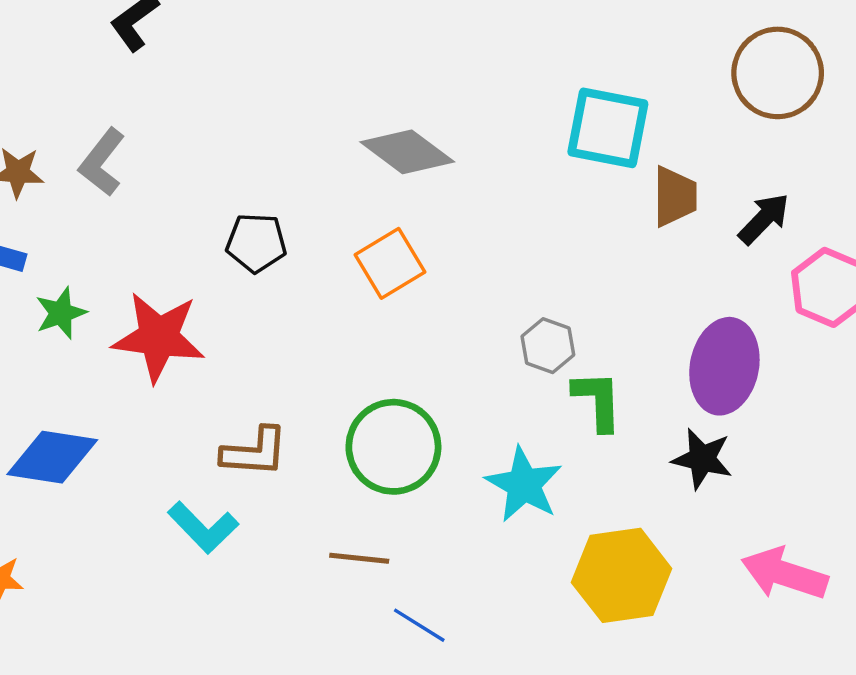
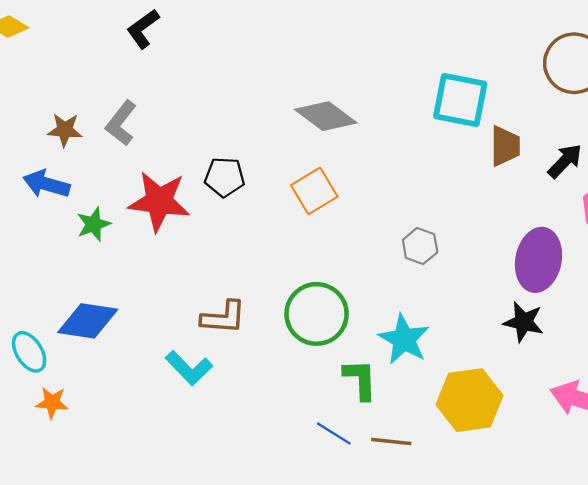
red star: (159, 337) -> (159, 201), moved
green L-shape: (598, 401) -> (360, 379), moved
brown line: (359, 558) -> (391, 442), moved

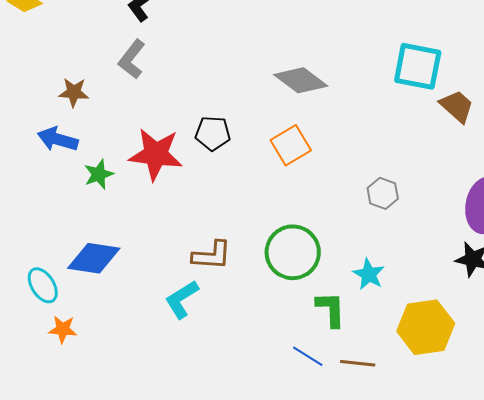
gray L-shape: (121, 123) -> (132, 59), moved
brown trapezoid: (505, 146) -> (457, 106), turned -48
cyan star: (404, 339) -> (369, 274), size x0.7
cyan L-shape: (189, 368) -> (182, 299), turned 102

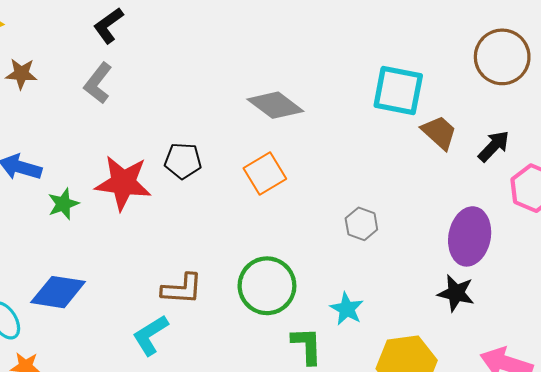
brown star: (74, 92) -> (21, 74), moved

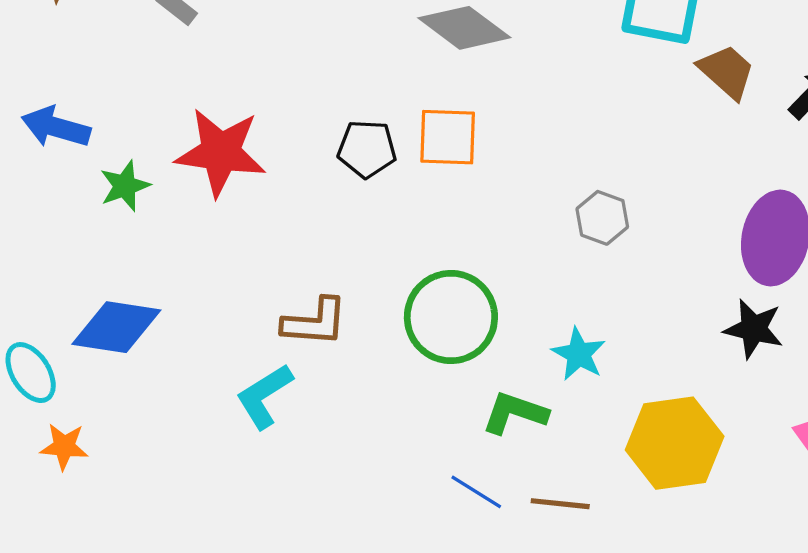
black pentagon: (183, 161) -> (367, 149), moved
orange square: (265, 173) -> (448, 137), turned 33
green L-shape: (307, 346) -> (515, 413), turned -69

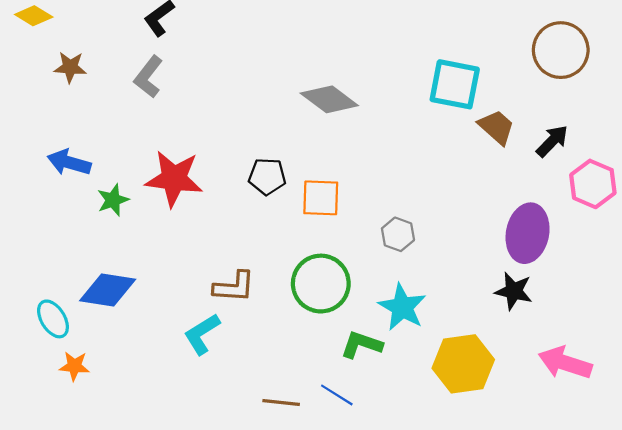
orange square: (448, 137) -> (321, 198), moved
gray hexagon: (602, 218) -> (398, 234), moved
cyan star: (579, 354) -> (402, 307), size x1.4
brown line: (560, 504) -> (281, 402), moved

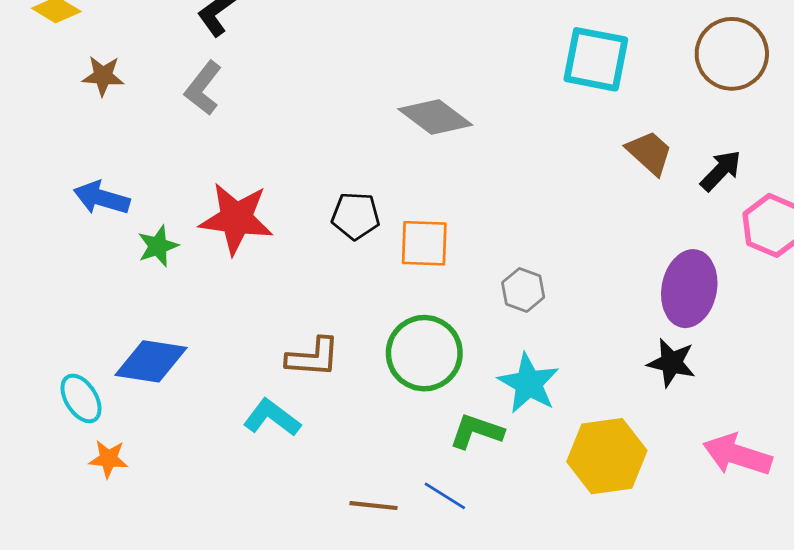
cyan square: (455, 84) -> (596, 59), moved
cyan L-shape: (202, 334) -> (272, 418), turned 69

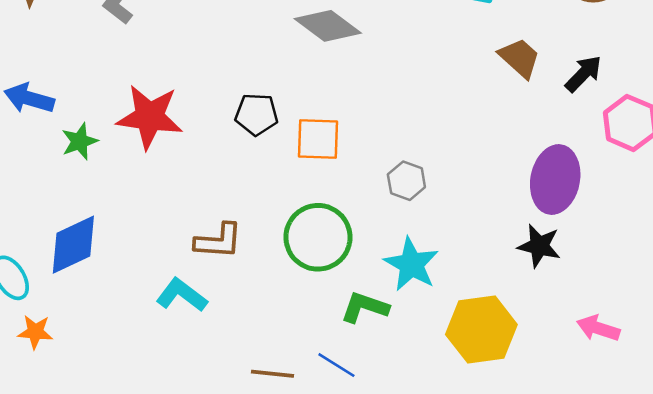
blue diamond: (151, 361) -> (73, 245), turned -34
pink arrow: (737, 455) -> (598, 328), size x0.7

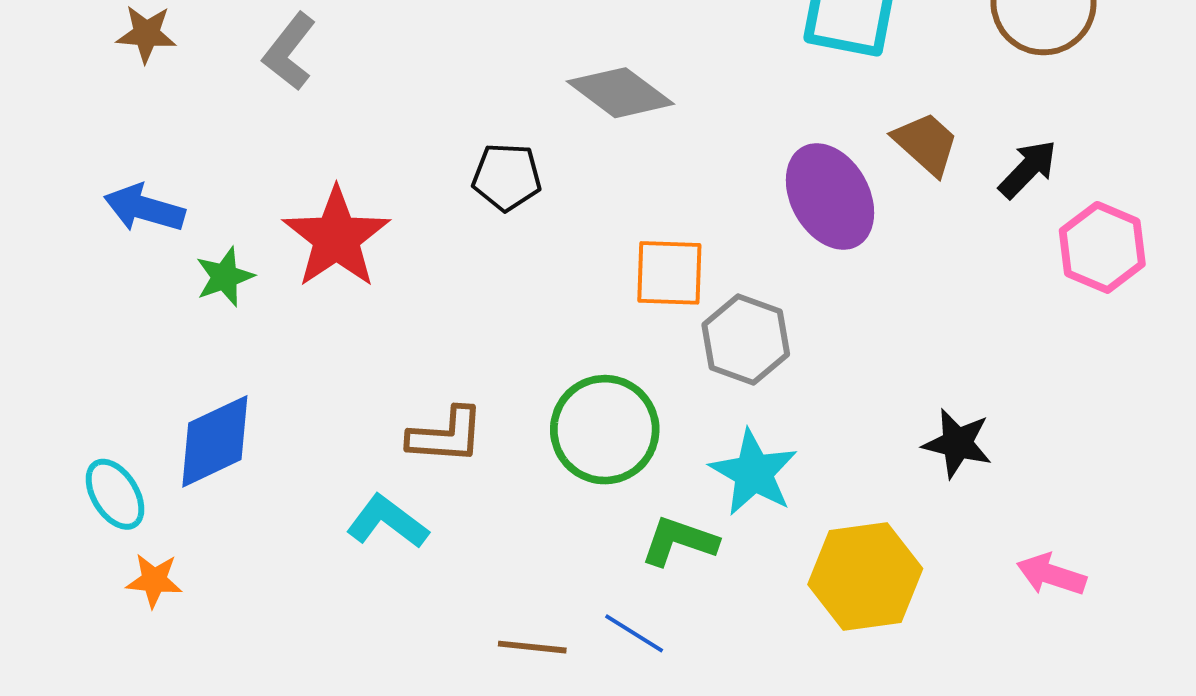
black pentagon: (257, 114) -> (507, 177), moved
red star: (150, 117) -> (336, 238), turned 30
orange square: (318, 139) -> (669, 273), moved
purple ellipse: (555, 179) -> (830, 196), moved, turned -40
gray hexagon: (406, 181) -> (746, 339), size x1.4

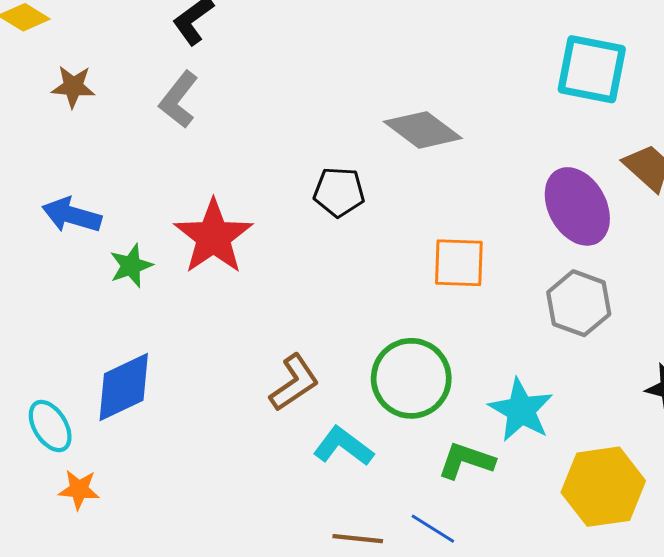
gray hexagon: (746, 339) -> (579, 303), moved
brown L-shape: (446, 435) -> (294, 383), turned -38
cyan L-shape: (387, 522) -> (343, 446), moved

